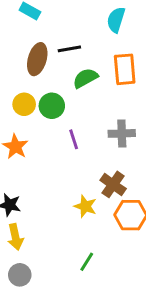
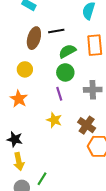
green circle: (52, 106) -> (65, 72), moved
yellow star: (85, 206) -> (54, 120), moved
green line: (87, 262) -> (42, 179), moved

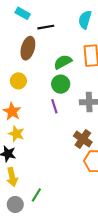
black line: (56, 31) -> (46, 27), moved
yellow star: (54, 120) -> (16, 134), moved

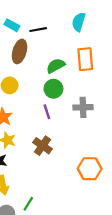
cyan rectangle: (23, 13) -> (12, 25), moved
brown cross: (83, 139) -> (43, 146), moved

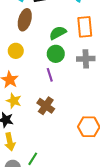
gray cross: (83, 107) -> (86, 59), moved

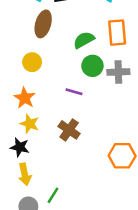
green circle: (56, 54) -> (92, 66), moved
purple line: (50, 75) -> (74, 92), turned -56

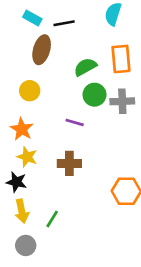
brown cross: (69, 130) -> (69, 163), turned -35
green line: (53, 195) -> (52, 219), moved

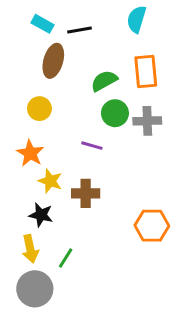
yellow star: (27, 157) -> (50, 181), moved
black star: (16, 182) -> (41, 215), moved
gray circle: (26, 245) -> (35, 289), size x1.5

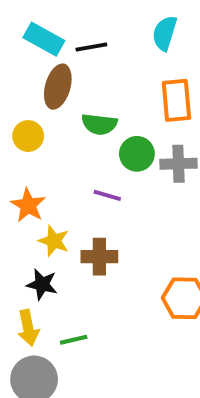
cyan rectangle: (43, 24) -> (44, 39), size x1.4
green semicircle: (104, 81) -> (99, 124), moved, turned -144
yellow circle: (39, 109) -> (28, 136), moved
green line: (66, 258) -> (74, 340), turned 45

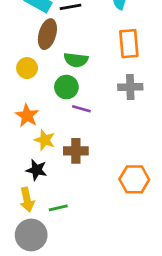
green circle: (137, 154) -> (66, 87), moved

